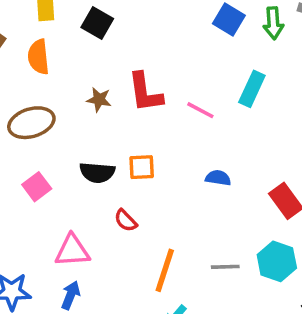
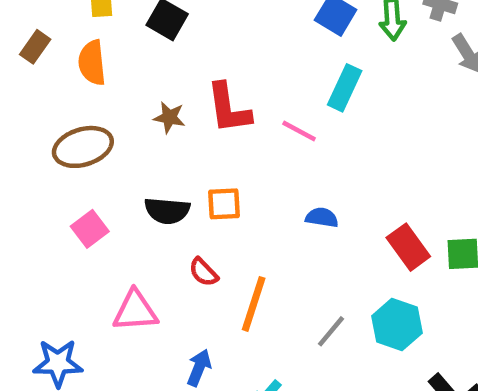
cyan rectangle: (252, 89) -> (345, 88), moved
gray line: (225, 267) -> (331, 331), turned -48
orange line: (165, 270) -> (254, 304), moved
blue arrow: (71, 295) -> (199, 368), moved

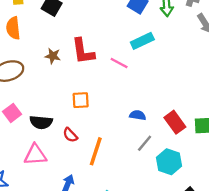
cyan rectangle: (345, 88) -> (142, 41), turned 40
black semicircle: (167, 211) -> (41, 122), moved
blue semicircle: (322, 218) -> (138, 115), moved
gray line: (331, 331) -> (145, 143), moved

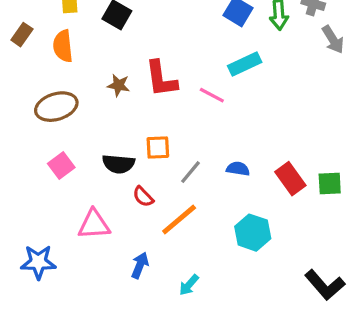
black semicircle: (41, 122) -> (119, 164), moved
gray line: (145, 143) -> (191, 172), moved
orange line: (96, 151) -> (179, 220), turned 32
cyan hexagon: (169, 162) -> (253, 233), moved

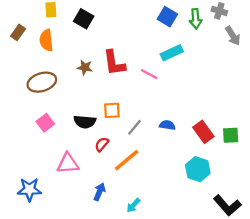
red semicircle: (143, 197) -> (102, 144), turned 84
cyan hexagon: (253, 233) -> (198, 169), moved

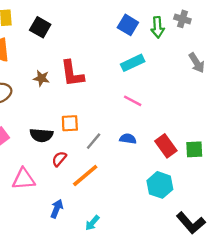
gray arrow: (233, 36) -> (197, 63), moved
pink line: (149, 74) -> (133, 101), moved

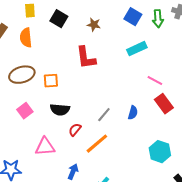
brown star: (41, 78) -> (94, 25), moved
pink line: (133, 101) -> (155, 81), moved
orange square: (70, 123) -> (51, 81), moved
blue semicircle: (128, 139) -> (133, 113), turned 96
red rectangle: (166, 146) -> (164, 104), moved

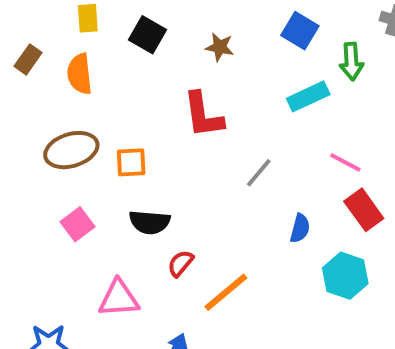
green arrow: (158, 19) -> (351, 61), moved
gray line: (104, 115) -> (259, 173), moved
cyan hexagon: (160, 152) -> (345, 276), moved

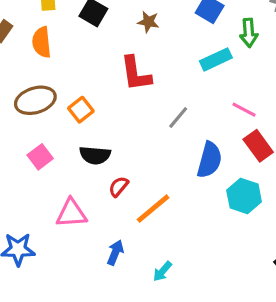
orange square: (131, 162) -> (81, 110), turned -35
blue semicircle: (300, 228) -> (210, 160), size x1.6

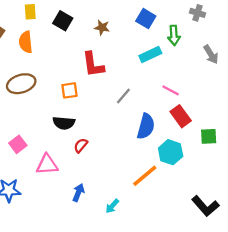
orange square: (81, 110) -> (69, 90), moved, turned 30
pink square: (40, 157) -> (18, 144), moved
orange line: (153, 209) -> (145, 176), moved

